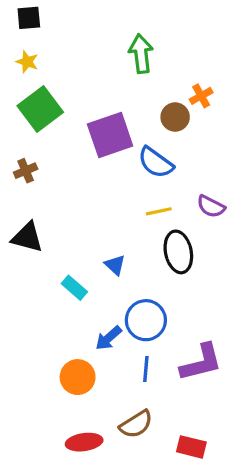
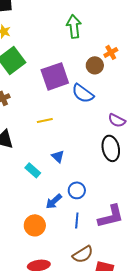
yellow line: (159, 211) -> (45, 120), moved
black ellipse: (178, 252) -> (111, 148), moved
blue circle: (146, 320) -> (77, 190), size x0.7
brown semicircle: (136, 424) -> (83, 254), moved

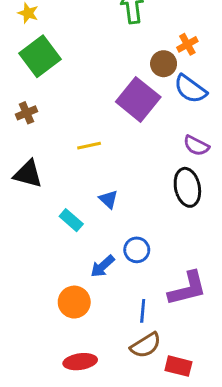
purple square: (55, 76) -> (138, 99), moved, turned -32
blue semicircle: (83, 93) -> (190, 89), moved
blue line: (77, 220) -> (143, 311), moved

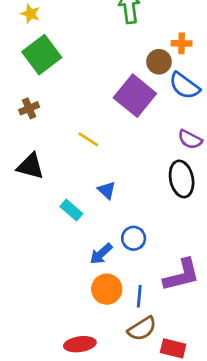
orange cross: (187, 44) -> (182, 43), turned 30
yellow line: (89, 146) -> (88, 139), turned 45
orange circle: (74, 302) -> (107, 289), moved

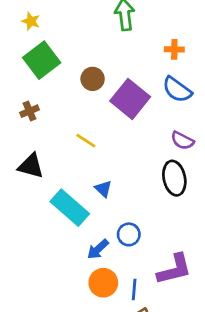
brown circle: (159, 62) -> (93, 79), moved
cyan rectangle: (71, 210) -> (70, 208), size x1.8

